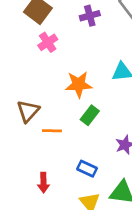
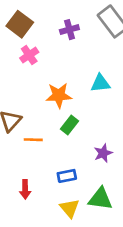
blue rectangle: (87, 169) -> (67, 176), turned -36

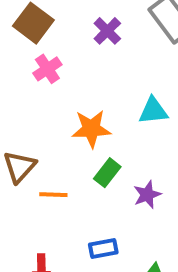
purple cross: (69, 30) -> (107, 31), turned -30
purple star: (103, 153) -> (147, 195), moved

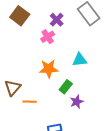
pink cross: (47, 69) -> (48, 37), moved
green rectangle: (107, 173) -> (66, 87), moved

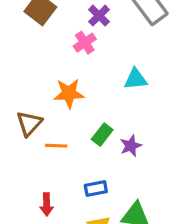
orange star: (49, 69) -> (69, 93), moved
green rectangle: (66, 87) -> (102, 135), moved

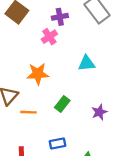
purple cross: (99, 16) -> (60, 17), turned 35
purple star: (131, 146) -> (99, 112), moved

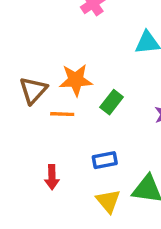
orange star: (38, 74) -> (76, 80), moved

